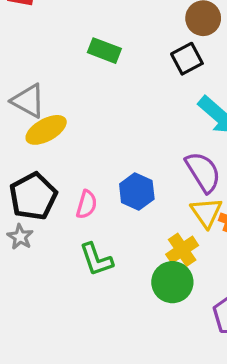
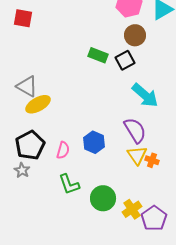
green rectangle: (104, 51) -> (98, 55), moved
yellow cross: (182, 250) -> (132, 209), moved
green circle: (172, 282) -> (103, 198), moved

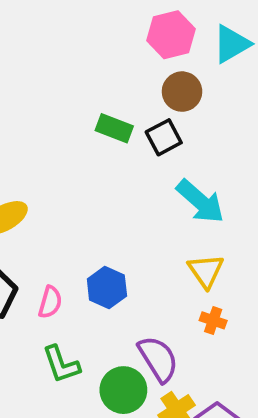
purple semicircle: (135, 130) -> (158, 359), moved
yellow triangle: (137, 155) -> (206, 271), moved

